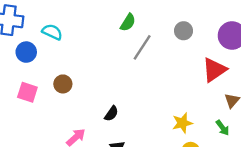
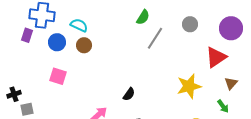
brown circle: (63, 84) -> (84, 45), moved
yellow star: (182, 123) -> (189, 86), moved, size x1.4

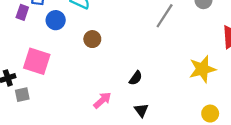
brown circle: (84, 45) -> (92, 39), moved
pink square: (58, 76) -> (37, 61), moved, size x1.4

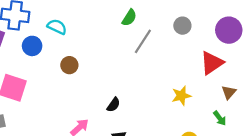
yellow star: (202, 69) -> (181, 96), size x0.7

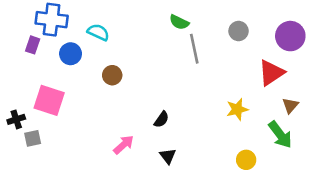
green semicircle: (129, 18) -> (179, 22), turned 84
gray line: (143, 41) -> (194, 49), turned -45
green arrow: (220, 118) -> (280, 135), size x1.6

